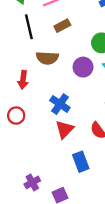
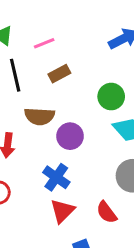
purple circle: (83, 67) -> (70, 136), moved

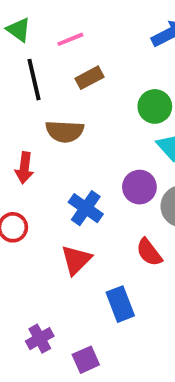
purple circle: (70, 136) -> (139, 187), moved
red triangle: (62, 211) -> (76, 260), moved

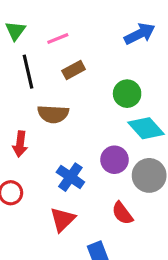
green triangle: (19, 30) -> (15, 31), turned 30

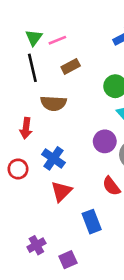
green triangle: (15, 31) -> (34, 38), moved
blue cross: (70, 177) -> (53, 158), moved

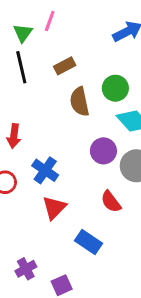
pink line: (57, 40) -> (50, 21), moved, turned -48
brown semicircle: (53, 103) -> (80, 102), moved, turned 75
blue rectangle: (92, 222) -> (88, 242), turned -35

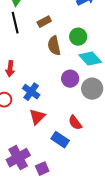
red semicircle: (111, 202) -> (75, 123), moved
purple cross: (26, 269) -> (18, 158), size x1.6

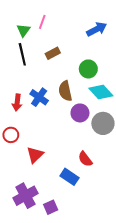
brown semicircle: (54, 46) -> (65, 91), moved
blue cross: (31, 92) -> (39, 97), moved
red triangle: (37, 117) -> (35, 155), moved

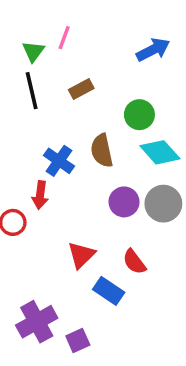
red arrow: (17, 102) -> (40, 195), moved
purple circle: (80, 113) -> (124, 202), moved
red triangle: (35, 155) -> (81, 255), moved

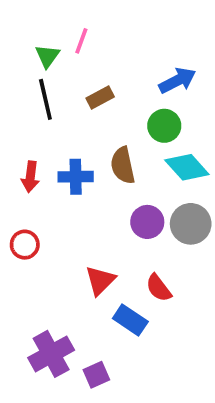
blue arrow: (153, 50) -> (177, 81), moved
blue cross: (59, 161) -> (76, 177), turned -36
red arrow: (40, 195) -> (30, 177), moved

